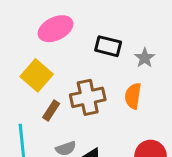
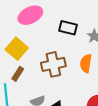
brown rectangle: (51, 111) -> (18, 74), moved

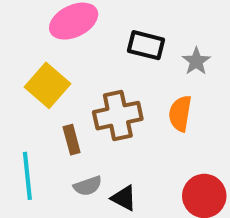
brown rectangle: (18, 74) -> (72, 140), moved, turned -48

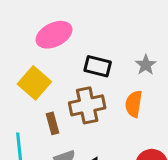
black rectangle: (146, 45) -> (98, 66), moved

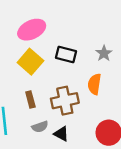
yellow square: (34, 83) -> (30, 62), moved
brown cross: (87, 105) -> (65, 101), moved

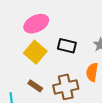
brown rectangle: (30, 99) -> (35, 86), turned -40

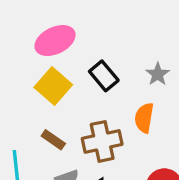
black rectangle: (67, 46) -> (104, 76), turned 36

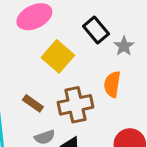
black rectangle: (104, 76) -> (96, 30), moved
yellow square: (53, 86) -> (58, 56), moved

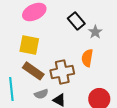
yellow square: (58, 56) -> (29, 45), moved, turned -30
brown rectangle: (33, 103) -> (33, 71), size x1.5

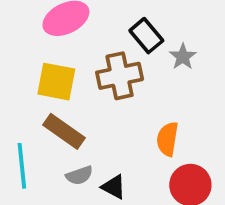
orange semicircle: (87, 58) -> (167, 139), moved
brown cross: (62, 72) -> (120, 76), moved

